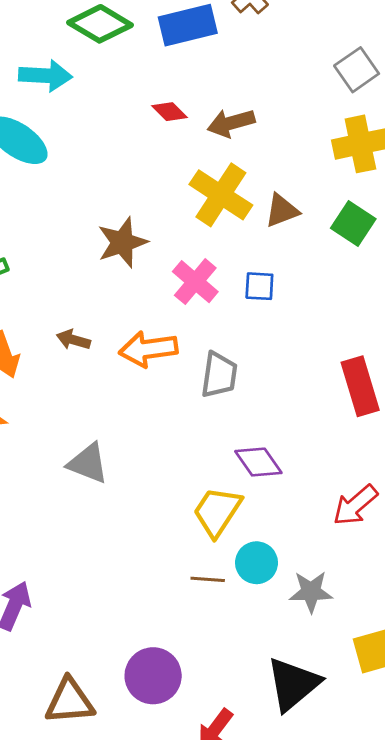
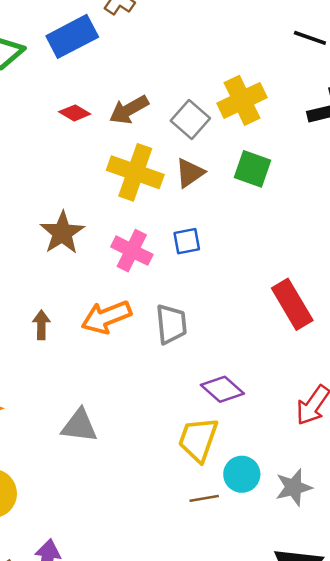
gray square: (357, 70) -> (190, 120), moved
brown arrow: (73, 340) -> (41, 325), turned 88

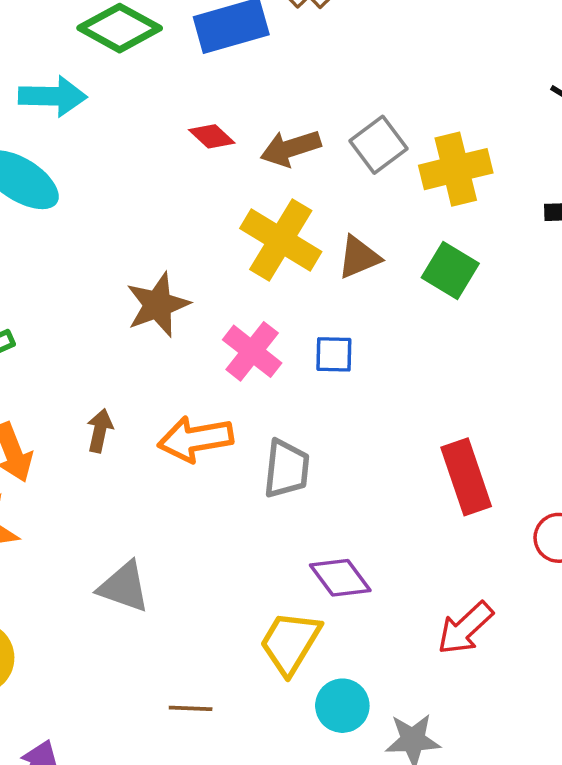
gray square: (190, 120) -> (379, 145), moved
brown line: (204, 498) -> (191, 708), moved

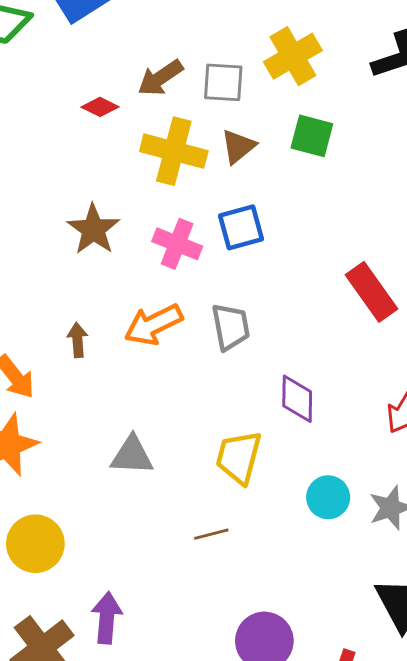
red diamond: (212, 136) -> (100, 107), moved
gray square: (379, 145) -> (223, 82), moved, turned -33
blue square: (334, 354) -> (241, 227), size x1.4
purple diamond: (340, 578) -> (297, 399), turned 54
yellow trapezoid: (290, 643) -> (239, 457), moved

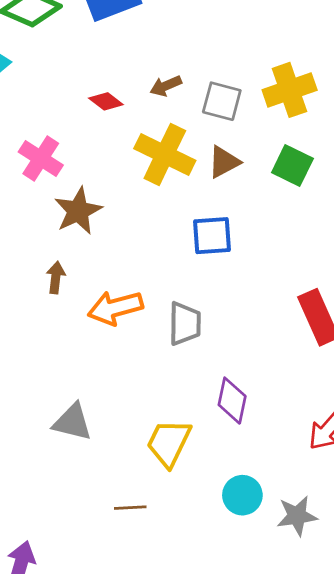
brown arrow: (160, 78) -> (166, 86), size x0.7
pink cross: (177, 244) -> (41, 158), moved
brown arrow: (77, 340) -> (56, 278), moved

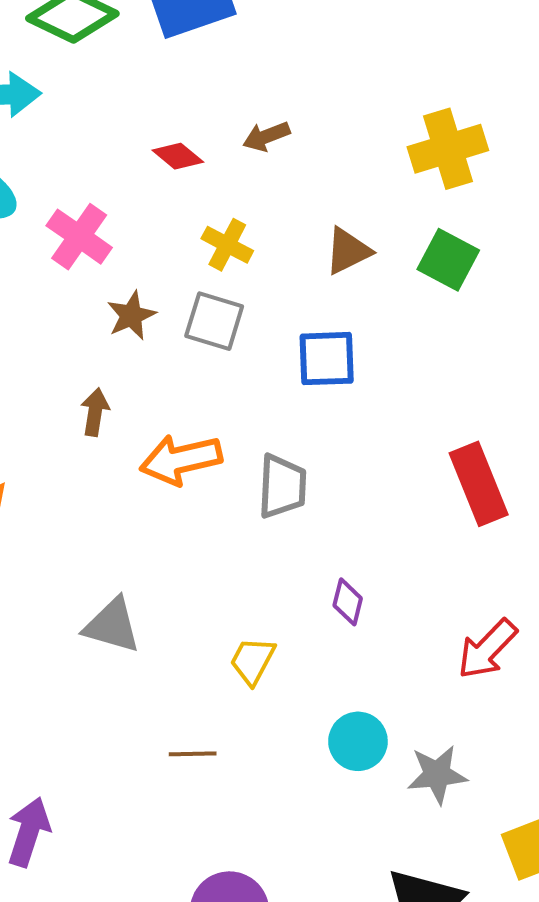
gray square: (222, 101) -> (214, 321), moved
yellow cross: (165, 155) -> (227, 245), moved, size x0.6
brown star: (78, 211) -> (131, 315), size x0.7
purple diamond: (232, 401) -> (348, 602), size x0.7
yellow trapezoid: (169, 443) -> (252, 661), size x0.7

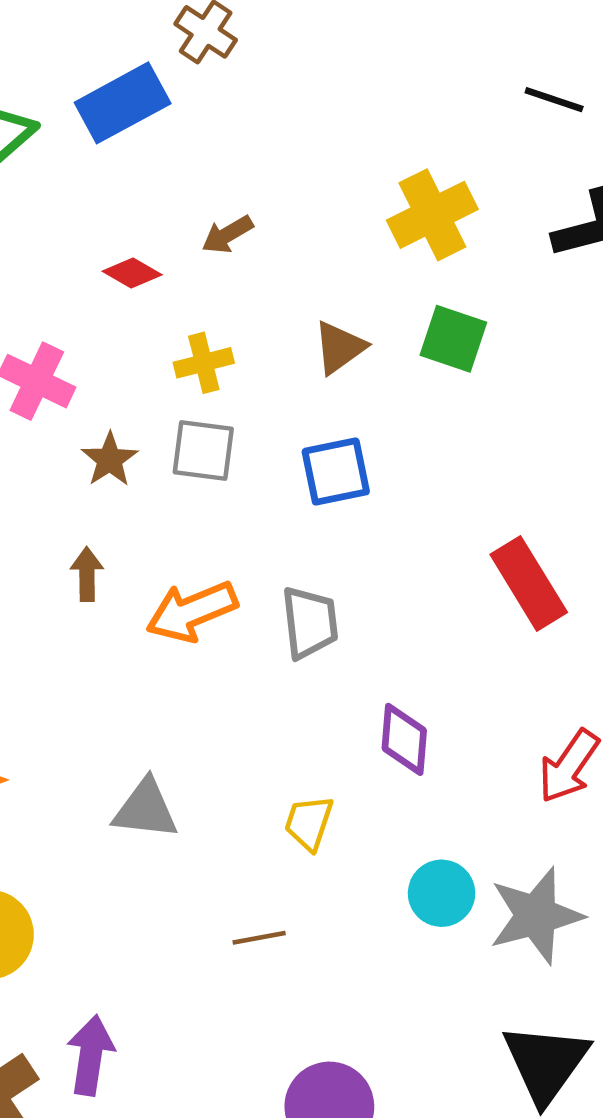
yellow cross: (227, 245) -> (204, 363), turned -33
purple diamond: (348, 602) -> (404, 739), size x1.4
gray star: (437, 774) -> (536, 916), size x1.4

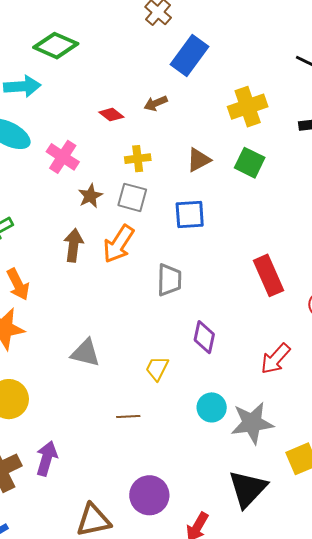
blue rectangle: (123, 103) -> (189, 55), moved, turned -33
brown arrow: (87, 574) -> (73, 245), size x1.4
orange arrow: (192, 611) -> (119, 244), moved, turned -42

